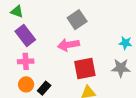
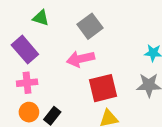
green triangle: (17, 12) -> (41, 18), moved

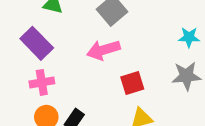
red square: (103, 88) -> (132, 83), size x0.7

